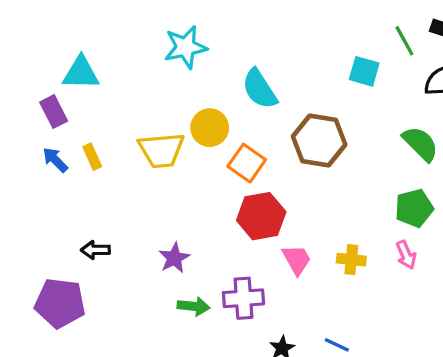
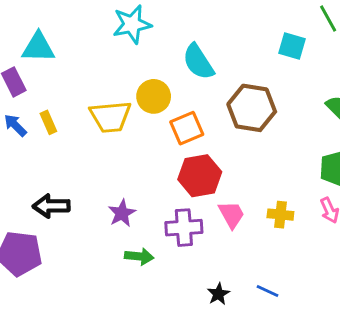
orange square: (247, 163) -> (187, 128), turned 32
black arrow: (95, 250) -> (51, 206), size x1.4
purple cross: (243, 298) -> (184, 228), moved

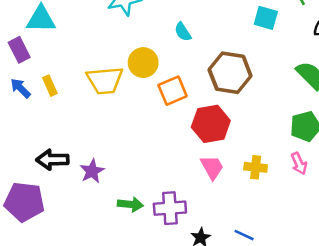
cyan semicircle: (198, 62) -> (183, 32), size x0.6
red hexagon: (200, 176) -> (211, 124), moved
purple star: (122, 213) -> (92, 171), moved
purple cross: (184, 228) -> (170, 208), moved

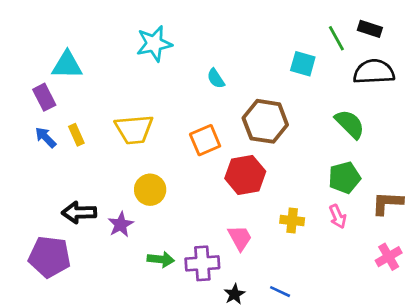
yellow circle: (143, 63) -> (150, 190), moved
pink trapezoid: (212, 167) -> (240, 238), moved

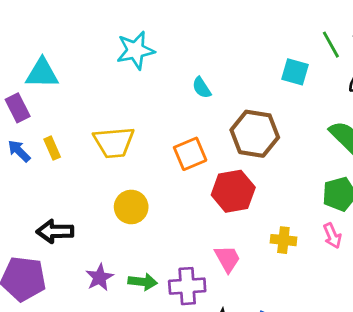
purple star: (121, 225) -> (100, 277), moved

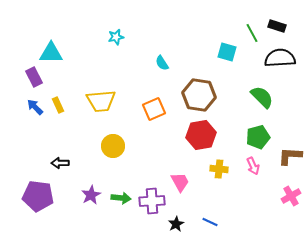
cyan star: (135, 50) -> (116, 37), size x0.6
red hexagon: (233, 191) -> (201, 135), moved
black arrow: (55, 231) -> (60, 163), size x0.7

